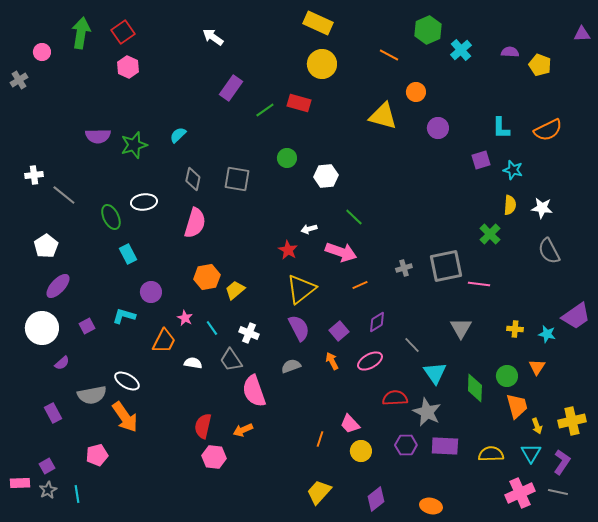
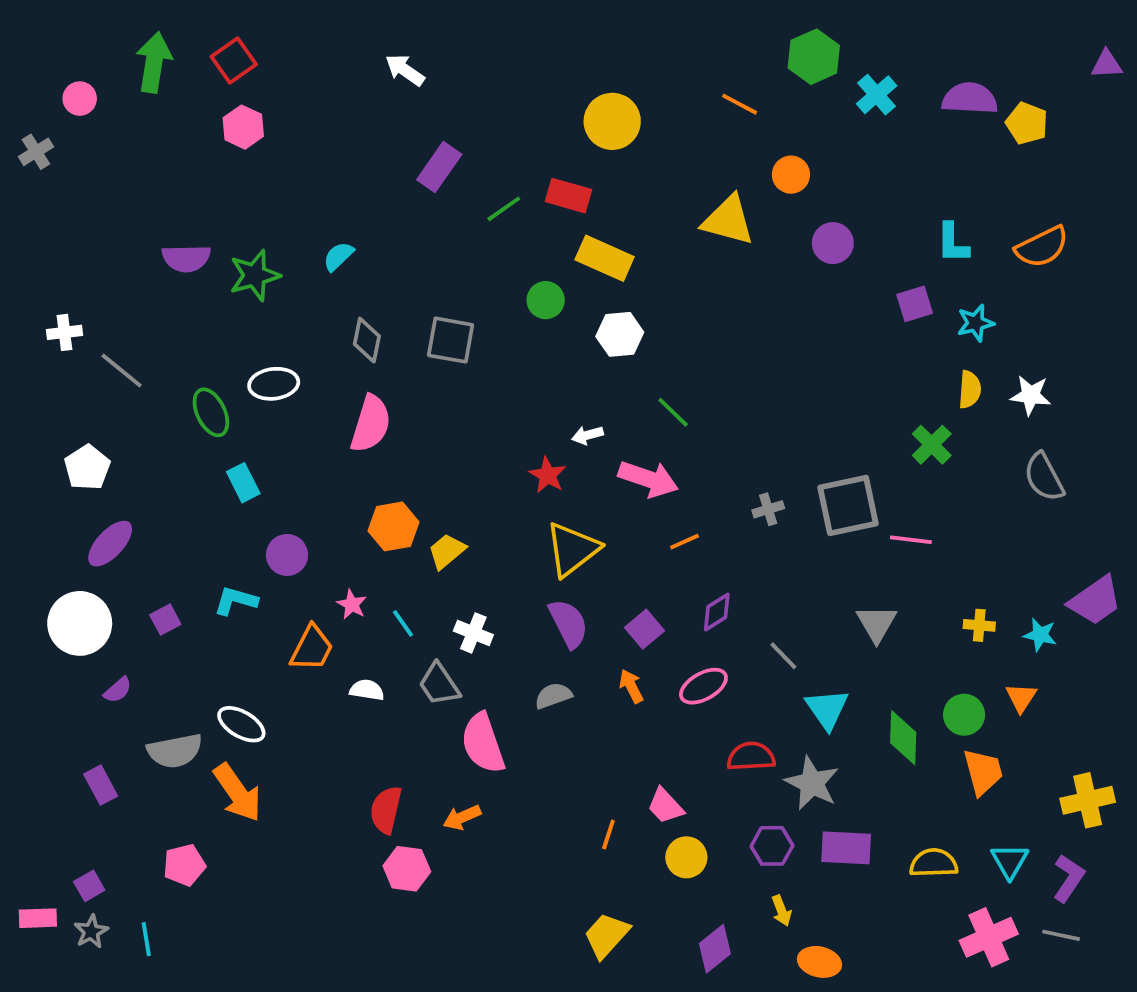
yellow rectangle: (318, 23) -> (605, 258), moved
purple semicircle: (510, 52) -> (970, 99), size x1.6
cyan star: (513, 170) -> (975, 323), turned -30
yellow arrow: (537, 426) -> (781, 911), moved

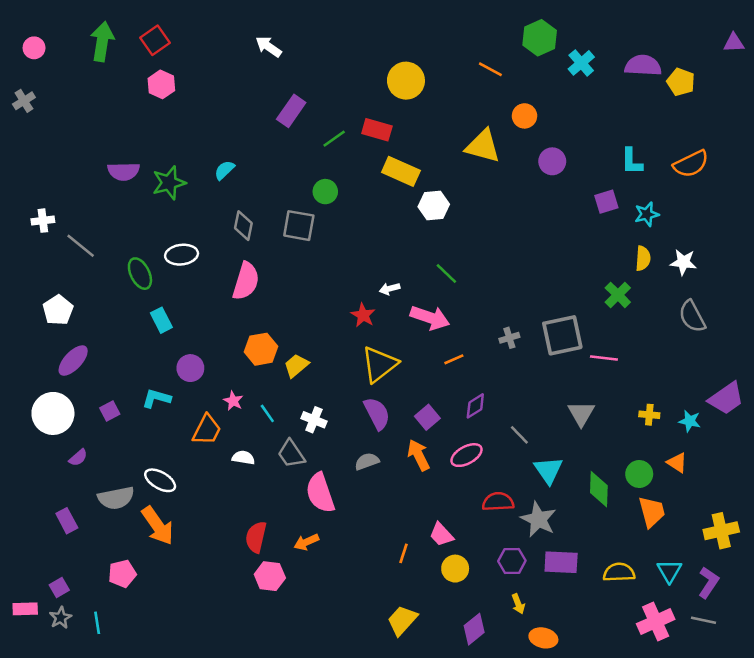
pink circle: (80, 99) -> (34, 48), moved
green circle: (546, 300) -> (325, 192), moved
white hexagon: (620, 334) -> (434, 205), moved
orange arrow: (631, 686) -> (419, 455), size x1.4
orange triangle: (1021, 698) -> (677, 463), turned -30

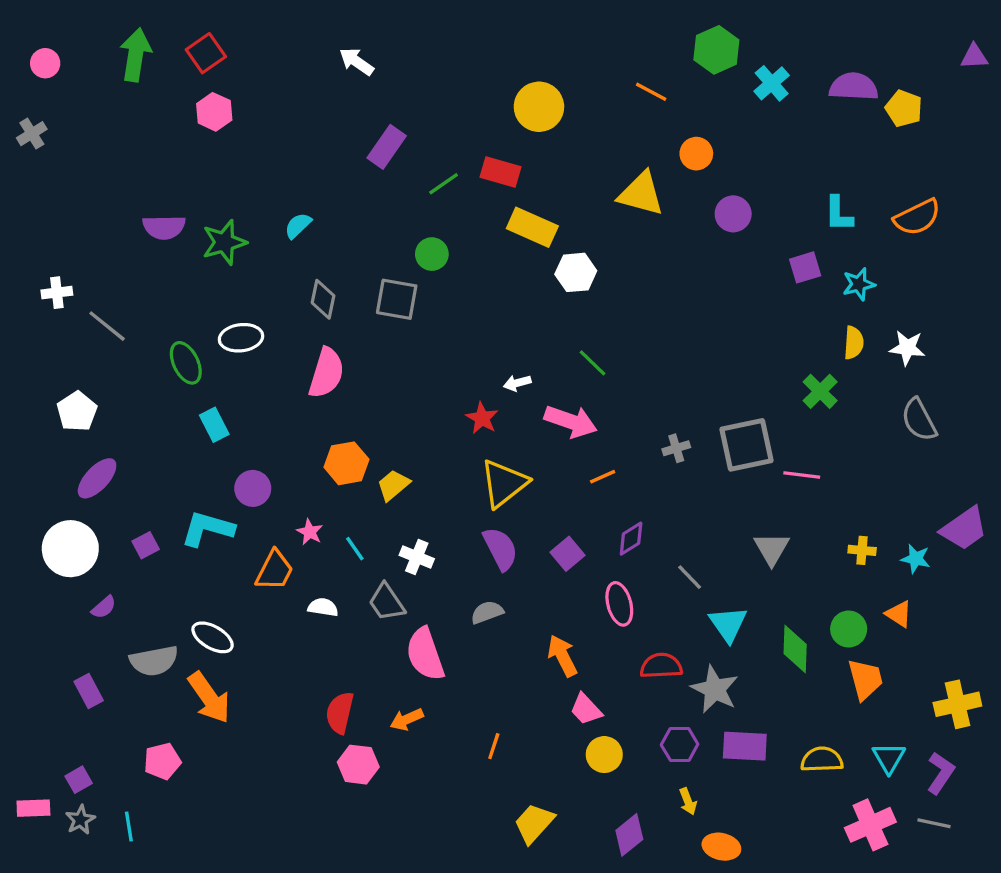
cyan L-shape: (156, 398) -> (208, 529), size x1.4
orange arrow: (419, 455) -> (562, 656), moved
pink ellipse: (466, 455) -> (619, 604), turned -76
orange line: (403, 553) -> (494, 746), moved

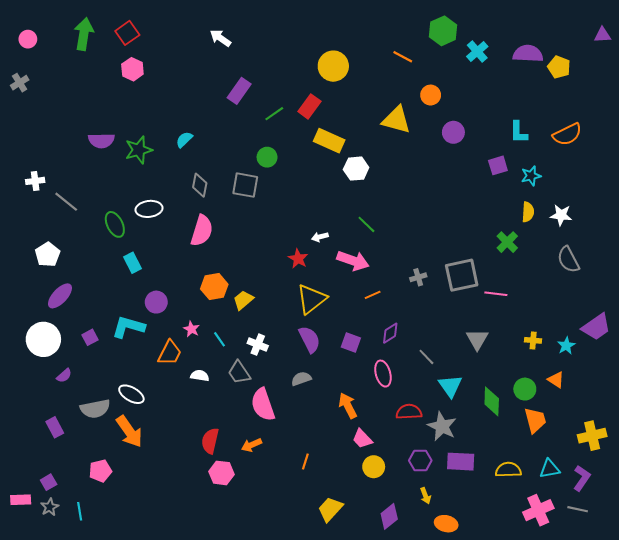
red rectangle: (500, 172) -> (309, 106), turned -70
purple square: (567, 554) -> (351, 342), turned -30
cyan star: (916, 559) -> (566, 346), turned 30
cyan triangle: (889, 758) -> (550, 469), turned 50

